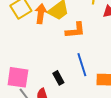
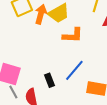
blue line: (82, 65) -> (74, 70), turned 50

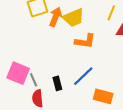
gray line: (13, 92) -> (34, 80), moved

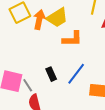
black rectangle: (57, 83) -> (51, 74), moved

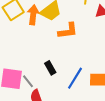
blue line: (76, 74) -> (75, 78), moved

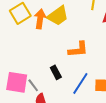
orange L-shape: (68, 31) -> (78, 49), moved

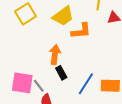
orange arrow: (40, 19) -> (55, 54), moved
orange L-shape: (78, 49) -> (81, 31), moved

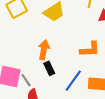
orange L-shape: (81, 31) -> (90, 49), moved

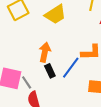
blue line: (73, 81) -> (71, 68), moved

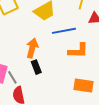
blue line: (71, 68) -> (64, 31), moved, turned 40

